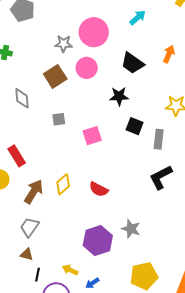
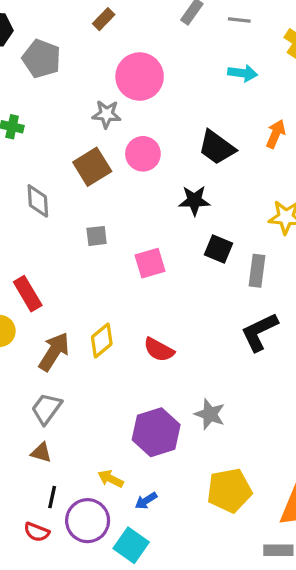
cyan arrow: (138, 18) -> (243, 73), moved, turned 48
pink circle: (94, 32) -> (140, 77), moved
black line: (37, 275) -> (52, 497), moved

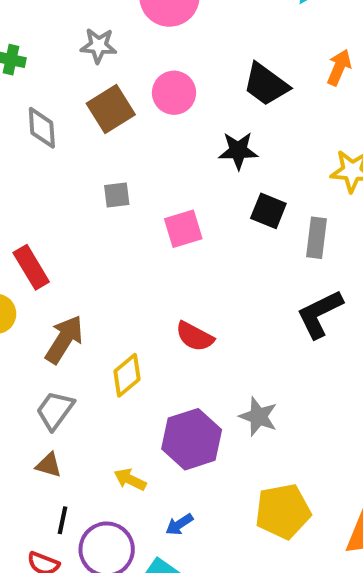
gray star: (106, 114) -> (98, 46), moved
gray diamond: (38, 201) -> (42, 128), moved
yellow diamond: (102, 341) -> (127, 375), moved
yellow arrow: (111, 479) -> (130, 480), moved

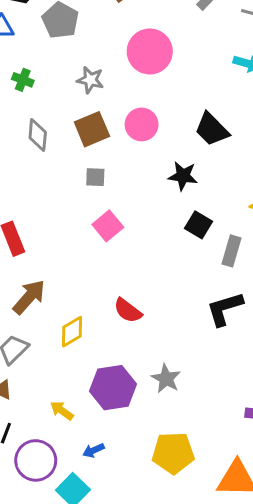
gray square: (117, 195) -> (95, 177), moved
pink square: (183, 229) -> (108, 226), moved, turned -32

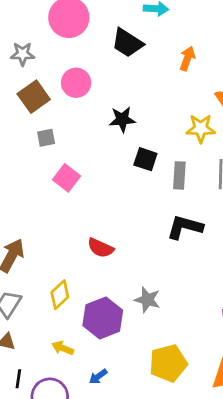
black trapezoid: (212, 129) -> (127, 43), moved
black L-shape: (225, 309) -> (185, 227), turned 45
yellow diamond: (72, 332) -> (60, 295), moved

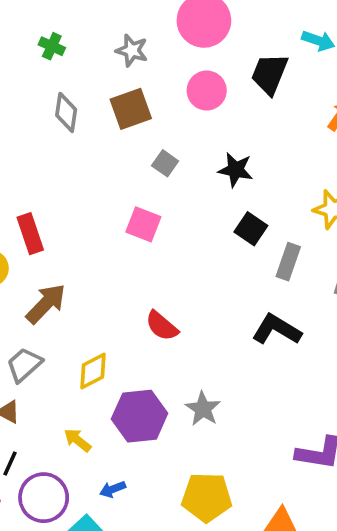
black trapezoid: (127, 43) -> (270, 74), turned 64
pink circle: (76, 83) -> (207, 91), moved
gray square: (46, 138) -> (165, 163), moved, turned 30
pink square: (66, 178) -> (143, 224), turned -32

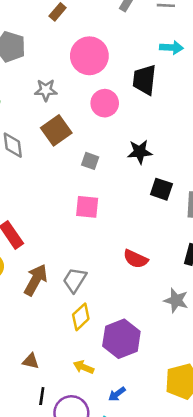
red semicircle: (162, 326) -> (136, 259), moved
gray trapezoid: (24, 365) -> (75, 280), moved
gray star: (203, 409) -> (176, 300), moved

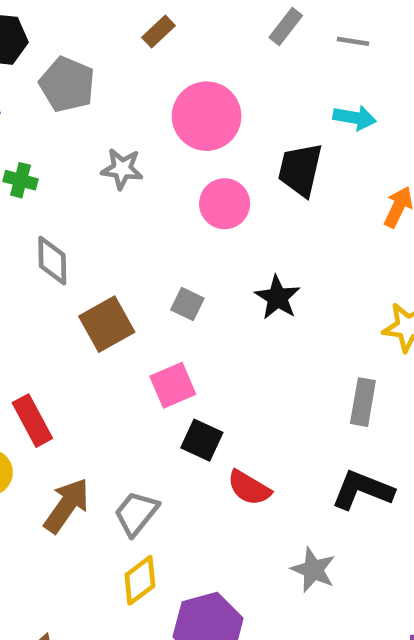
brown square: (56, 130) -> (107, 324), moved
black star: (140, 152) -> (277, 297), turned 30
black square: (161, 189) -> (202, 440), moved
pink square: (87, 207) -> (173, 385), turned -35

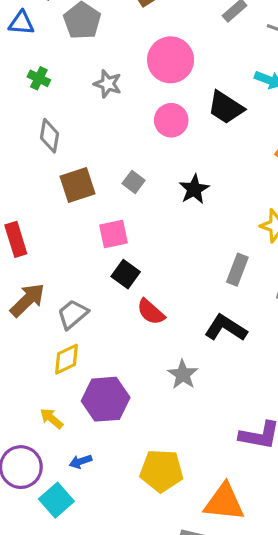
black trapezoid: (300, 170) -> (226, 107), turned -81

